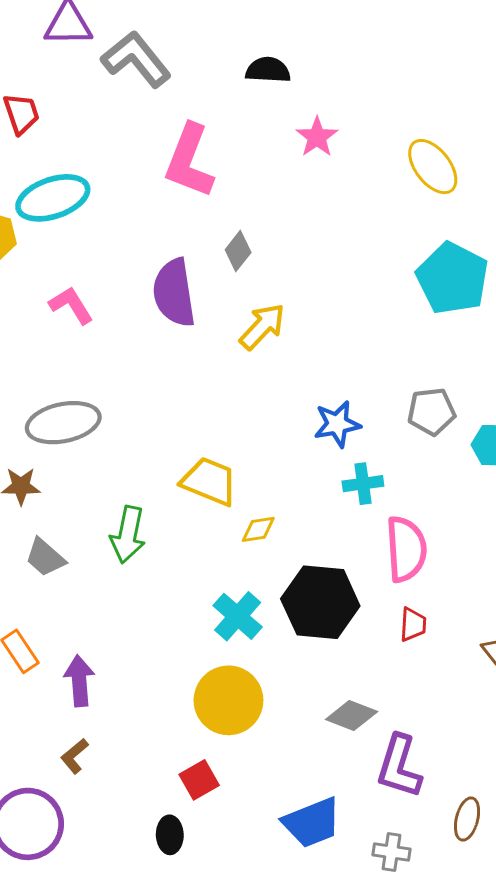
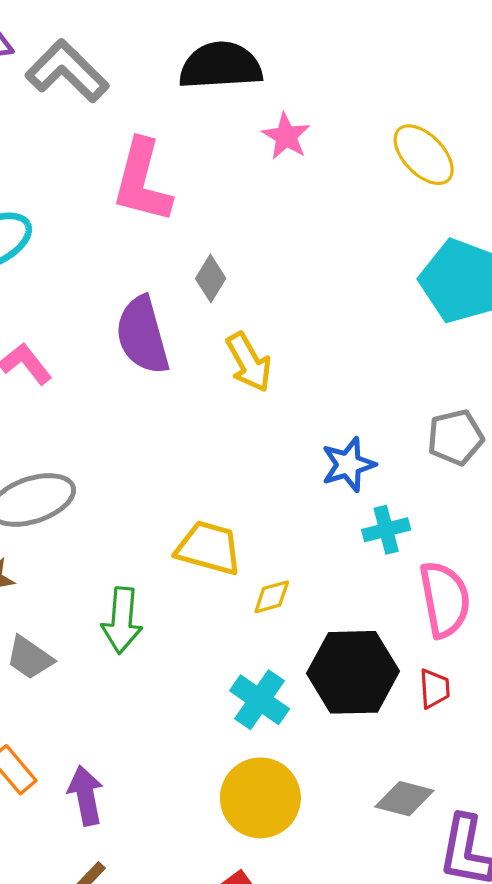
black semicircle: (268, 70) -> (221, 66), size x1.6
yellow arrow: (262, 327) -> (249, 362), turned 114
red trapezoid: (413, 624) -> (434, 689), moved

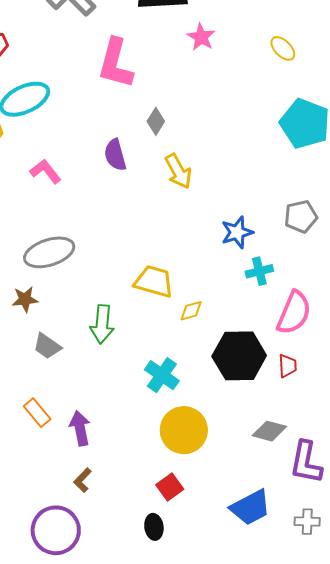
yellow ellipse: (424, 155) -> (283, 48), size x0.7
purple semicircle: (142, 335) -> (115, 155), size x0.7
pink semicircle: (445, 599) -> (294, 313), turned 33
cyan cross: (260, 700) -> (162, 375), moved

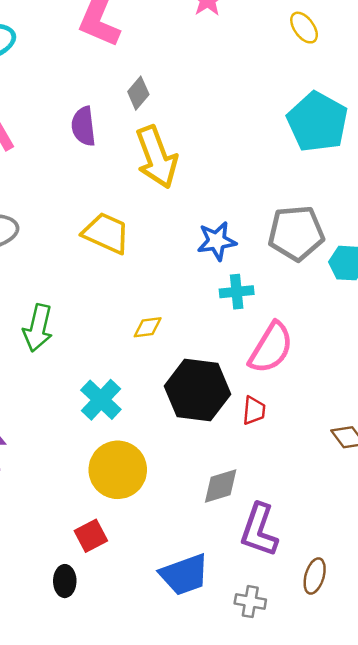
yellow arrow: (178, 171) -> (157, 157), size x1.4
gray pentagon: (301, 217) -> (296, 233), size x1.4
yellow trapezoid: (154, 281) -> (106, 233), moved
gray diamond: (269, 431) -> (221, 486), turned -40

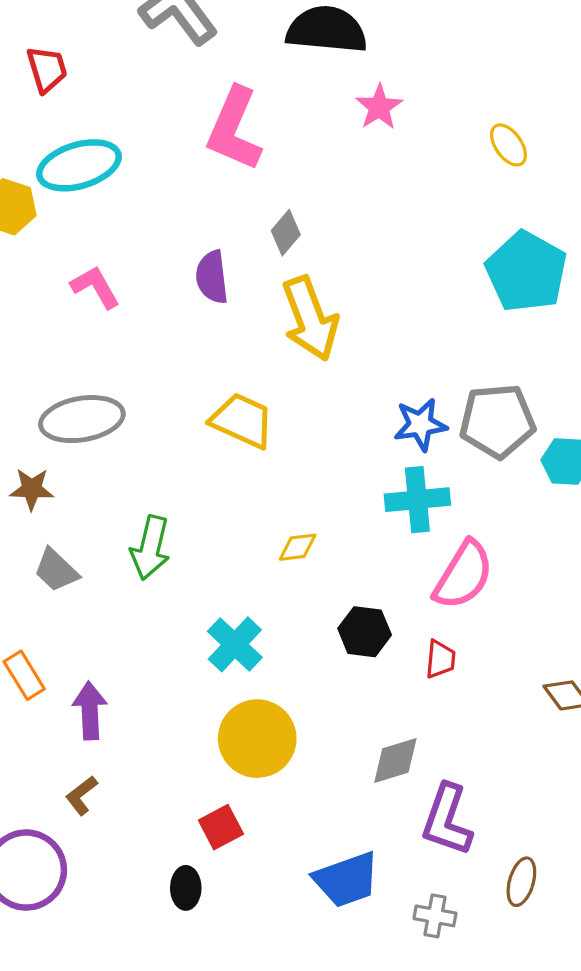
blue star: (217, 241) -> (420, 424), moved
cyan cross: (237, 292) -> (417, 500), size x1.4
black hexagon: (198, 390) -> (365, 632), size x0.6

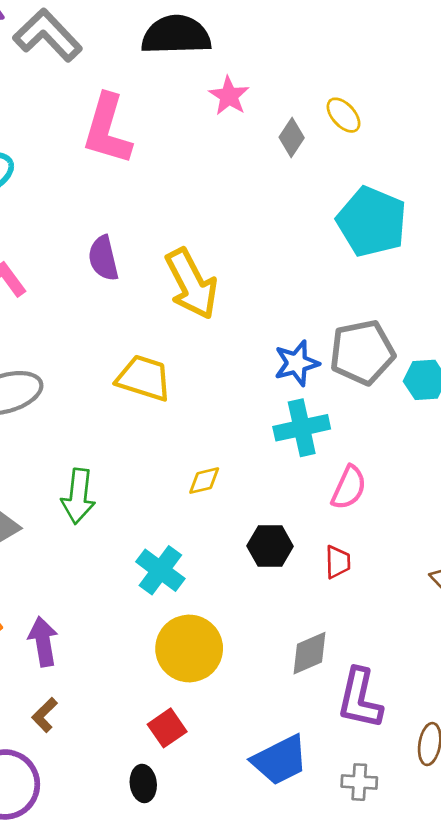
gray diamond: (286, 233) -> (292, 138), moved
pink semicircle: (463, 575) -> (349, 488), size x0.7

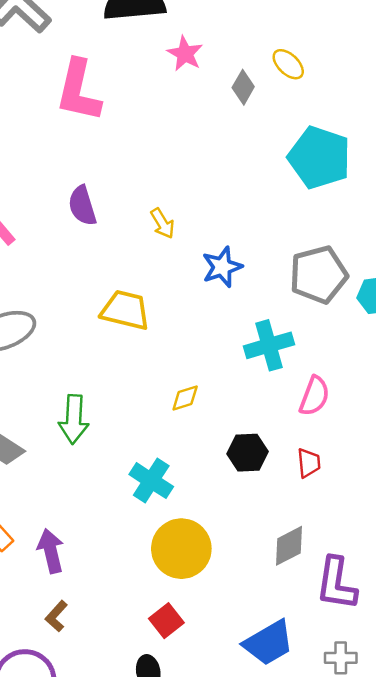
yellow arrow: (192, 284) -> (162, 223), size x0.5
blue star: (297, 363) -> (222, 267), moved

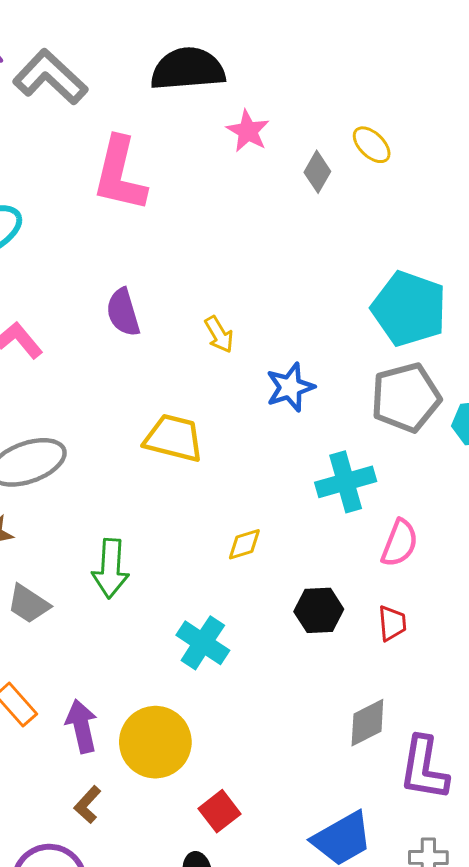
cyan pentagon: (319, 158) -> (409, 309), moved
yellow circle: (181, 549) -> (155, 742), moved

